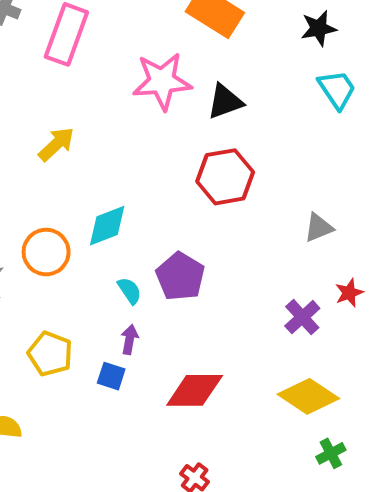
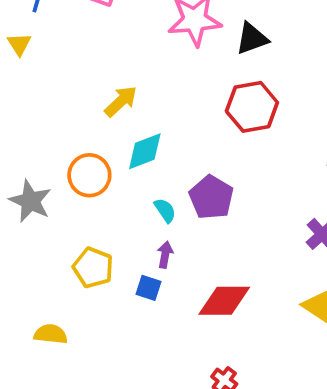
yellow arrow: (56, 144) -> (121, 101), moved

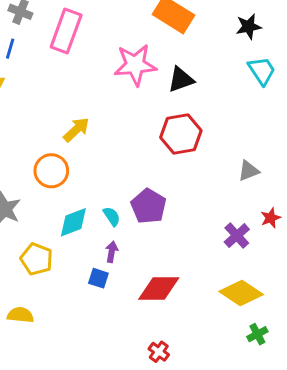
cyan diamond: (145, 151) -> (73, 222), moved
orange circle: (89, 175) -> (51, 171), moved
yellow pentagon: (93, 268) -> (37, 259), moved

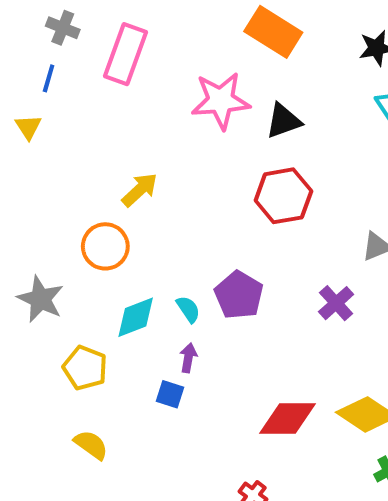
purple cross: (237, 236) -> (336, 303), moved
red diamond: (159, 289) -> (287, 418), moved
yellow semicircle: (20, 315) -> (91, 445), moved, turned 30

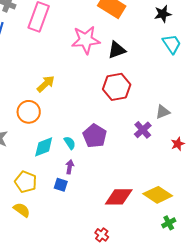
purple cross: (336, 303) -> (143, 130), moved
yellow pentagon: (85, 368) -> (26, 182), moved

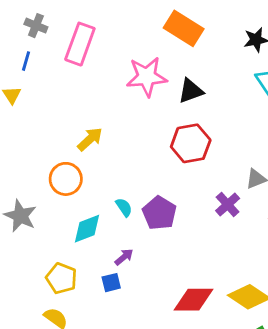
cyan semicircle: (70, 143) -> (124, 207), moved
purple arrow: (70, 167) -> (124, 257), turned 40
blue square: (61, 185) -> (111, 283), turned -32

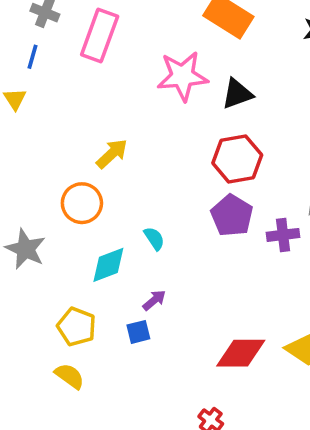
purple cross: (228, 204) -> (283, 235), turned 35
purple pentagon: (159, 213) -> (232, 215), moved

